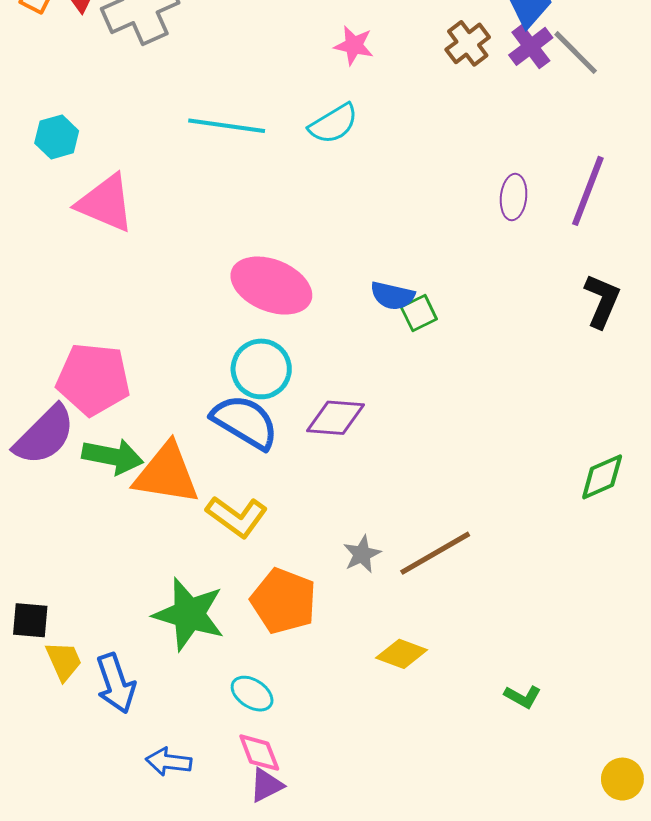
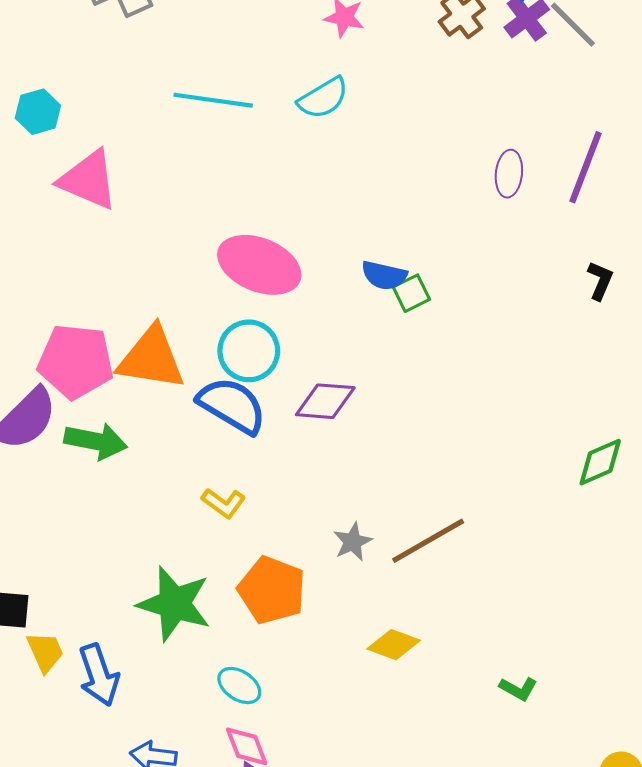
black L-shape: (602, 301) -> (600, 281), size x0.7
orange triangle: (167, 474) -> (151, 358), moved
yellow L-shape: (237, 517) -> (224, 503), size x0.7

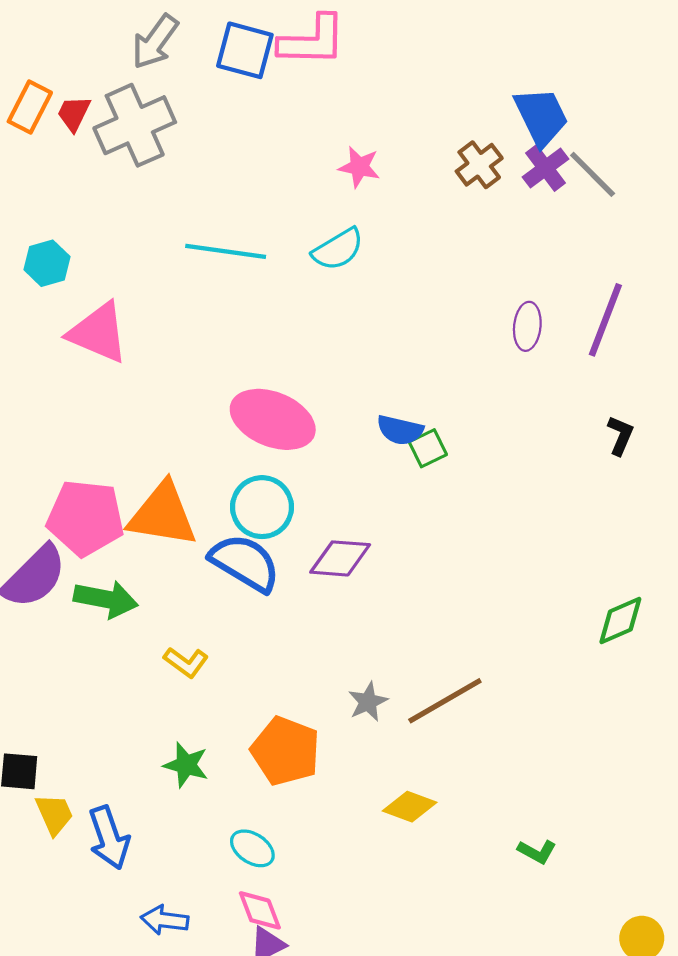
yellow L-shape: (224, 503) -> (186, 662), moved
green star: (174, 604) -> (186, 765), size x0.6

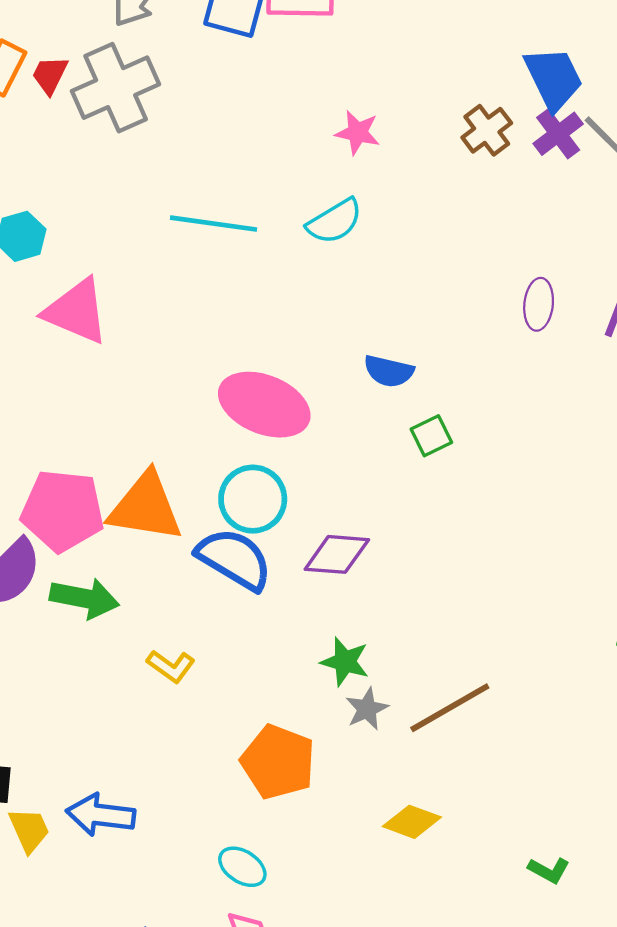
blue semicircle: (400, 430) -> (389, 371), moved
green star: (186, 765) -> (345, 662), moved
blue arrow: (109, 838) -> (101, 815), moved, turned 116

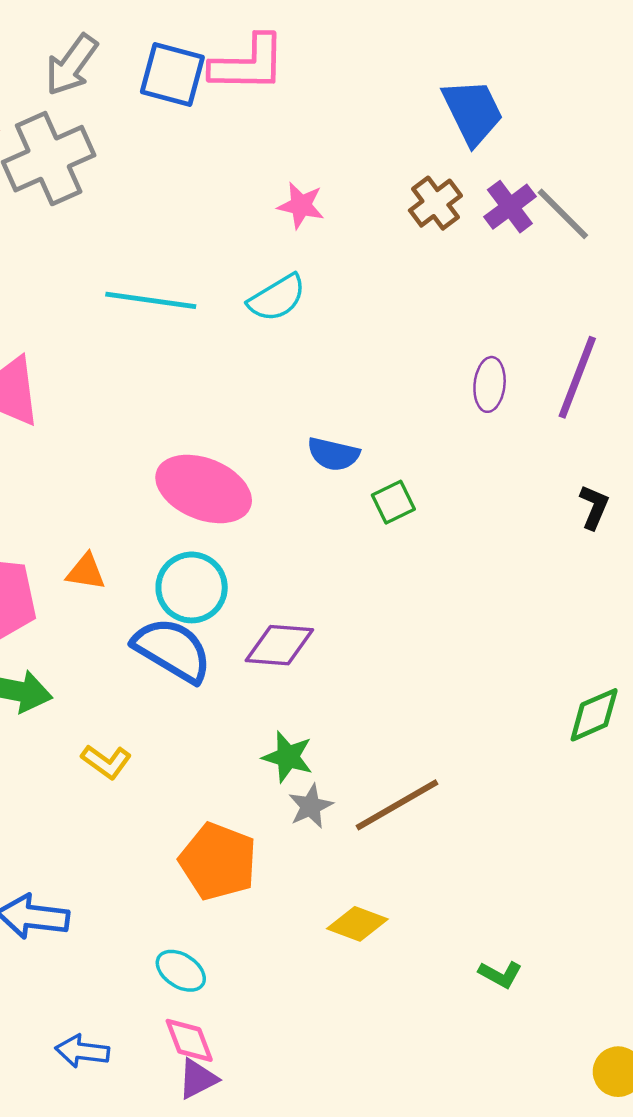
blue trapezoid: (554, 78) -> (473, 112), moved
green square: (431, 436) -> (393, 502), moved
orange triangle: (146, 507) -> (86, 572), moved, size x0.5

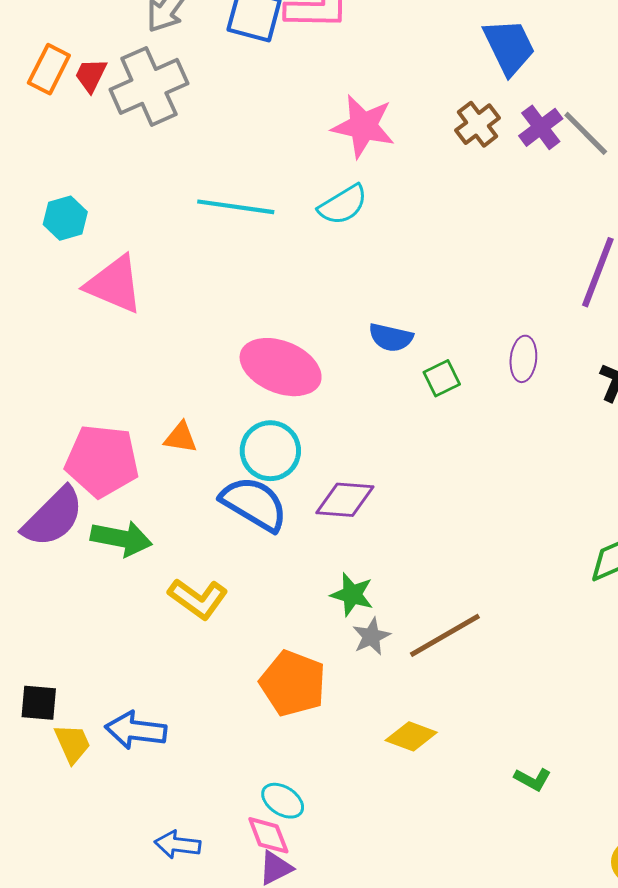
pink star: (301, 205) -> (363, 126), size x1.6
purple ellipse: (490, 384) -> (523, 359), moved
yellow L-shape: (106, 762) -> (198, 599), size x1.4
cyan ellipse: (181, 971) -> (283, 801), moved

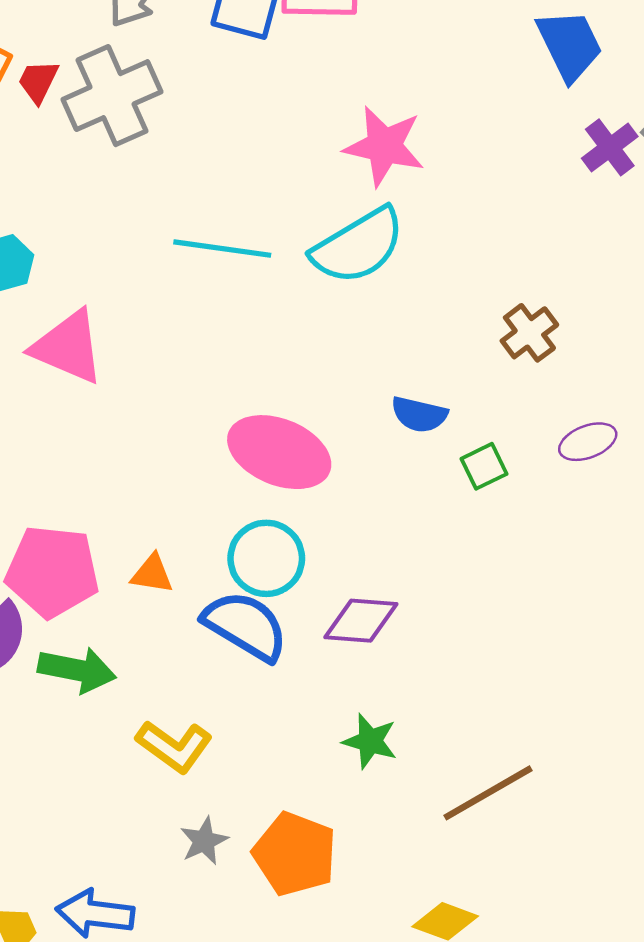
brown cross: (478, 124) -> (529, 333), moved
cyan semicircle: (343, 205) -> (358, 246), size x1.5
purple ellipse: (523, 359) -> (588, 442), turned 63
orange triangle: (181, 437) -> (152, 574), moved
gray star: (371, 636) -> (204, 841), moved

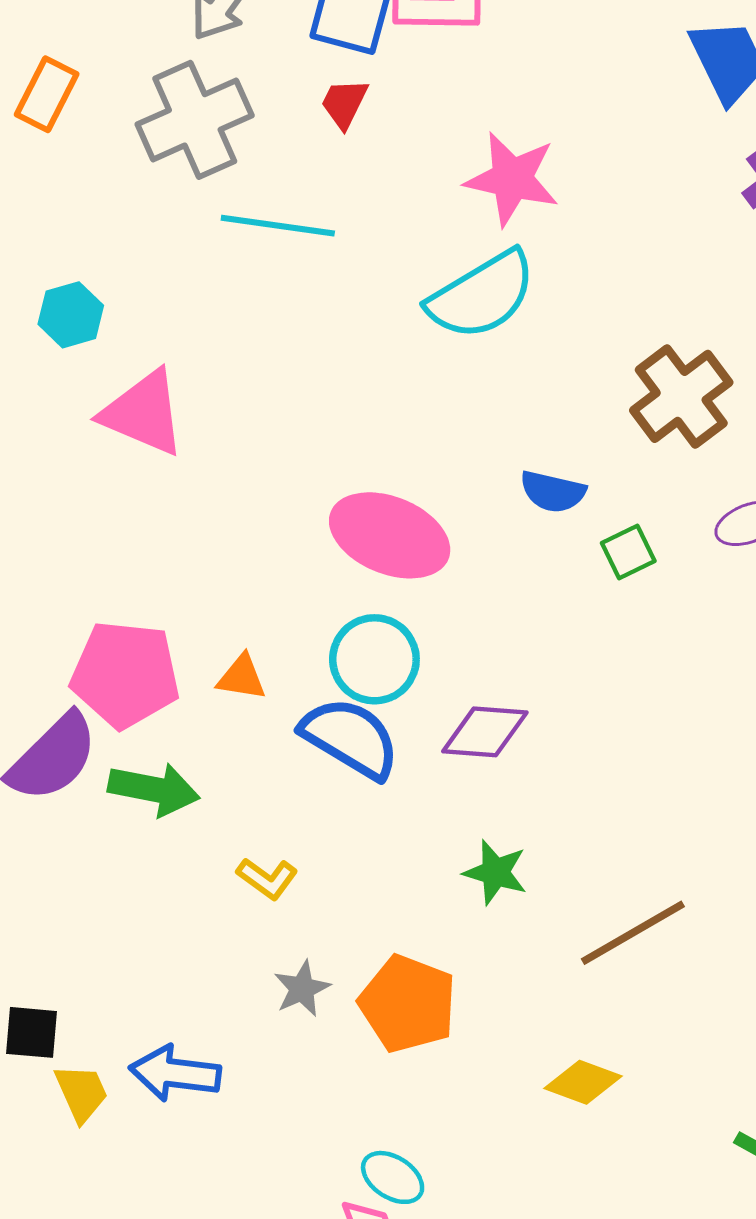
red trapezoid: (38, 81) -> (344, 103), moved
cyan line: (222, 249) -> (278, 226), moved
brown cross: (529, 333) -> (681, 396), size x1.5
yellow L-shape: (174, 746) -> (267, 878), size x0.7

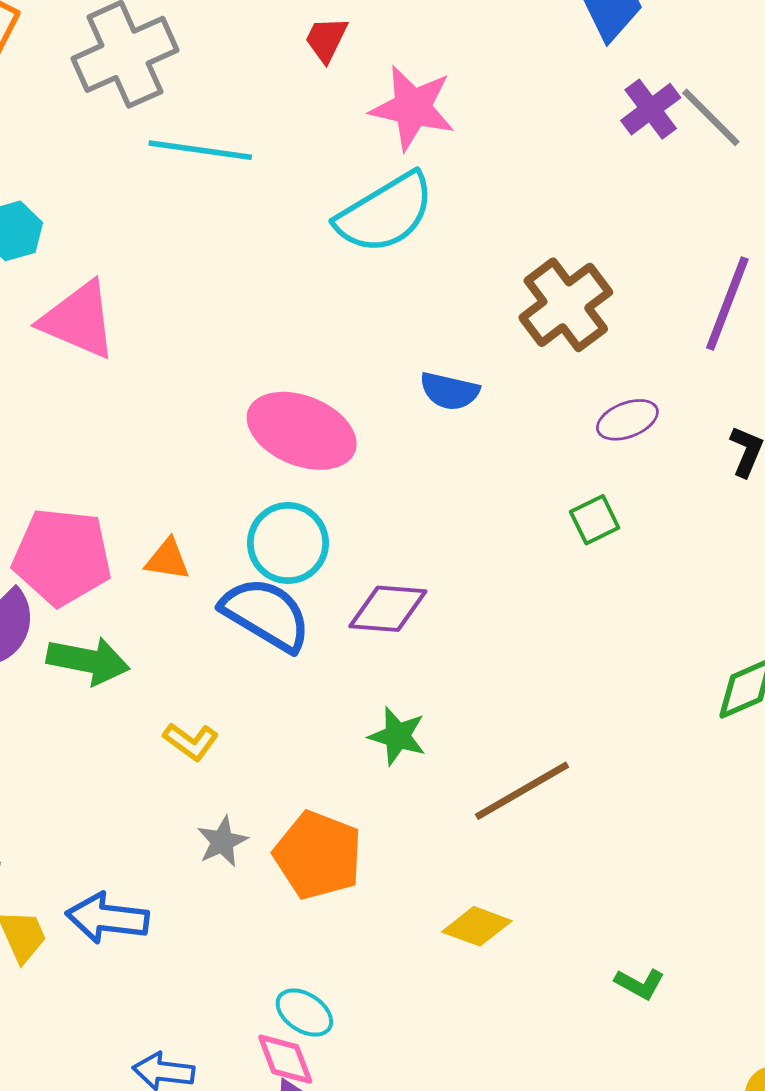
red trapezoid: (344, 103) -> (326, 39), moved
green square: (628, 552) -> (595, 520), moved

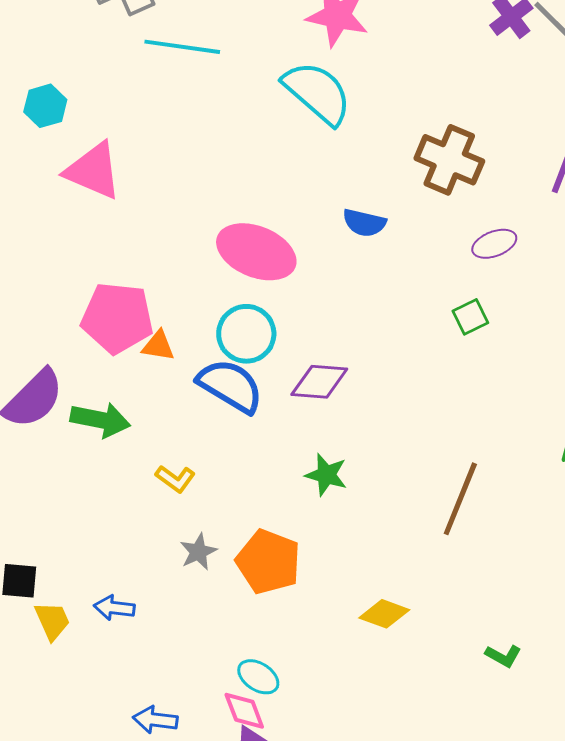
cyan semicircle: (385, 213) -> (317, 93), turned -108
brown cross: (566, 305) -> (449, 160), turned -30
pink pentagon: (62, 557) -> (117, 318), moved
brown line: (522, 791) -> (460, 499), moved, turned -38
blue arrow: (107, 918) -> (114, 608), size x0.7

